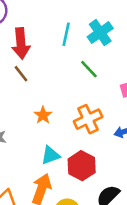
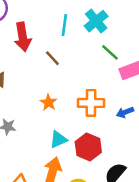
green line: (89, 69) -> (110, 52), moved
brown line: (21, 74) -> (52, 58), moved
orange cross: (88, 119) -> (91, 103), turned 30

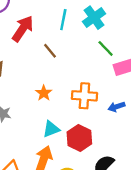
red arrow: (23, 37) -> (23, 29), turned -140

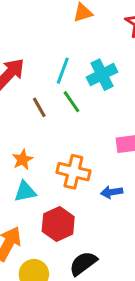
green line: (106, 48) -> (72, 102), moved
cyan triangle: (51, 129) -> (25, 192), moved

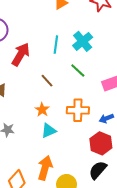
green line: (72, 102) -> (78, 70), moved
brown line: (39, 107) -> (47, 81), moved
red hexagon: (58, 224) -> (101, 143), moved

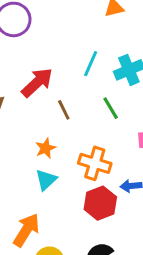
red arrow: (21, 54) -> (37, 83), moved
cyan triangle: (49, 131) -> (46, 180), turned -35
red hexagon: (101, 143) -> (100, 203), moved

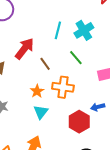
orange cross: (95, 163) -> (63, 87), moved

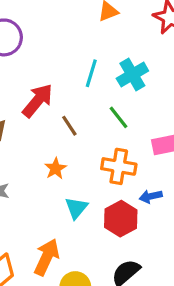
orange cross: (63, 87) -> (119, 166), moved
cyan triangle: (41, 112) -> (76, 208), moved

